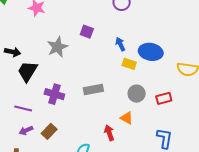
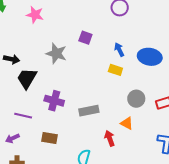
gray star: (57, 47) -> (56, 53), turned -30
yellow rectangle: (129, 64) -> (115, 70), moved
gray rectangle: (93, 89) -> (89, 111), moved
purple arrow: (26, 130) -> (12, 138), moved
brown rectangle: (49, 131) -> (50, 138), turned 56

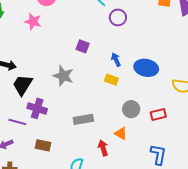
gray star: (56, 53) -> (63, 76), moved
purple cross: (54, 101) -> (37, 108), moved

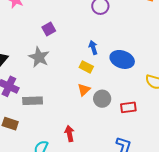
purple square: (83, 46) -> (49, 29), moved, turned 32
gray rectangle: (83, 119) -> (33, 101), moved
orange triangle: (121, 133) -> (84, 90), moved, turned 40

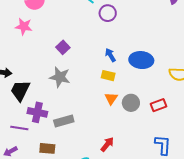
red arrow: (70, 134) -> (107, 144), turned 63

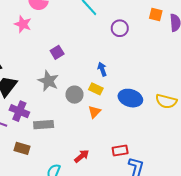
purple circle: (108, 13) -> (120, 28), moved
blue ellipse: (141, 60) -> (130, 98), moved
gray circle: (131, 103) -> (74, 95), moved
red rectangle: (158, 105) -> (120, 151), moved

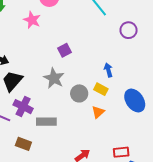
blue ellipse: (130, 98) -> (135, 101), turned 35

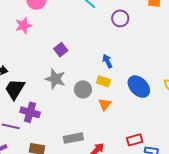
pink star: (32, 20) -> (23, 26), turned -30
gray rectangle: (46, 122) -> (73, 138), moved

